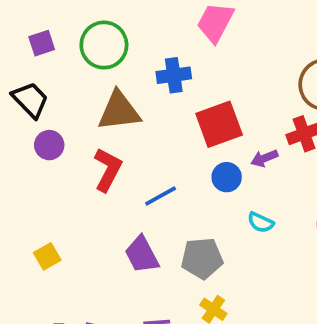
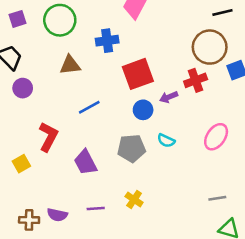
brown triangle: (119, 111) -> (70, 65), size x0.7
red L-shape: (108, 170) -> (48, 137), moved
blue line: (161, 196) -> (89, 107), moved
gray pentagon: (202, 258) -> (132, 148), moved

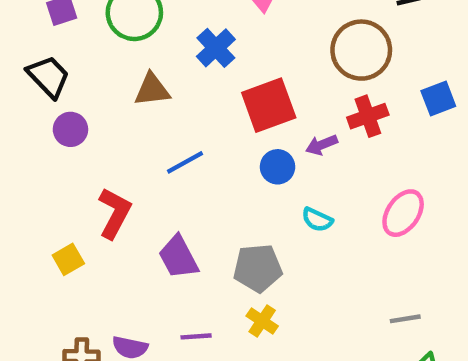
blue cross: (107, 41) -> (216, 48), turned -35
brown circle: (210, 47) -> (361, 50), moved
gray pentagon: (132, 148) -> (258, 268), moved

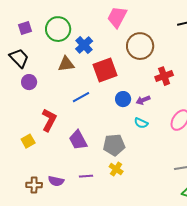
blue cross: (216, 48) -> (84, 45), moved
brown circle: (361, 50) -> (140, 46), moved
red square: (269, 105) -> (105, 70), moved
purple arrow: (322, 145) -> (143, 100), moved

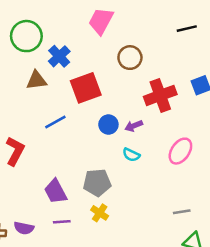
brown circle: (140, 46) -> (130, 58), size x0.7
red cross: (164, 76) -> (160, 95), size x1.4
purple trapezoid: (78, 140) -> (55, 191), moved

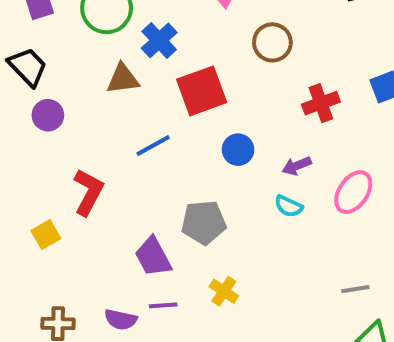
red cross: (160, 95) -> (321, 103), size x0.7
purple arrow: (134, 126) -> (297, 166), moved
cyan semicircle: (131, 155) -> (289, 206), moved
gray pentagon: (97, 183) -> (204, 222), moved
purple semicircle: (24, 228) -> (121, 320), moved

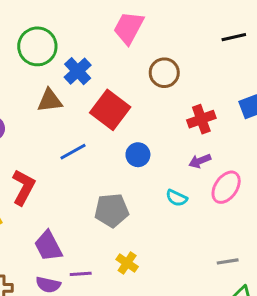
red square: (202, 91) -> (110, 110), turned -33
purple arrow: (297, 166) -> (200, 161), moved
purple trapezoid: (153, 257) -> (48, 246), moved

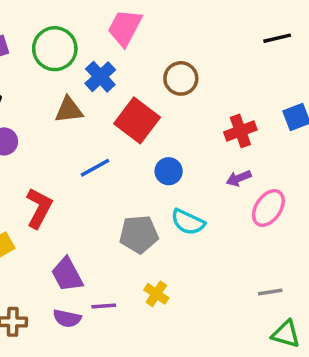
pink trapezoid: (129, 28) -> (125, 28), moved
brown circle: (164, 73) -> (181, 78), moved
cyan semicircle: (177, 198) -> (188, 222), moved, size x1.4

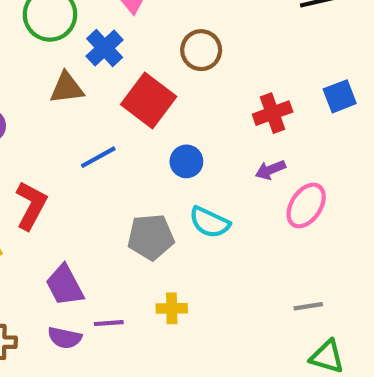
yellow cross: (156, 294) -> (172, 308), turned -35

